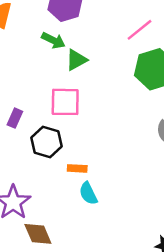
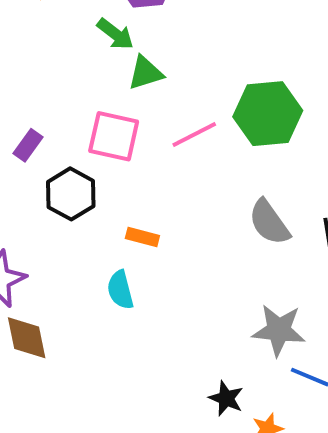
pink line: (139, 30) -> (194, 135), moved
orange rectangle: (77, 168) -> (142, 237), moved

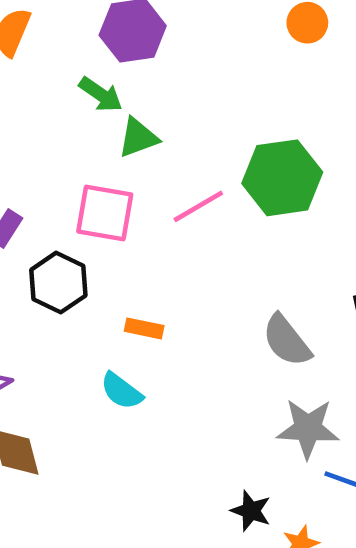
gray semicircle: (269, 222) -> (287, 341), moved
cyan semicircle: (120, 290) -> (122, 391), turned -36

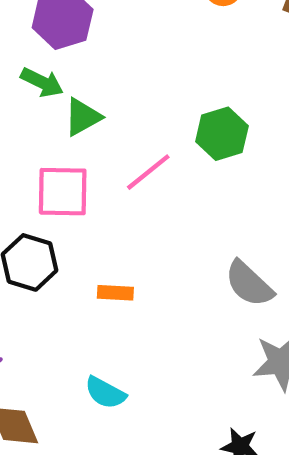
green hexagon: (282, 178) -> (222, 134), size x0.7
cyan semicircle: (122, 391) -> (105, 393), moved

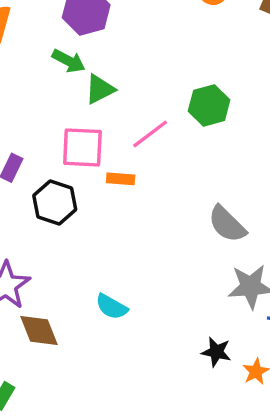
orange rectangle: (115, 293) -> (121, 179), moved

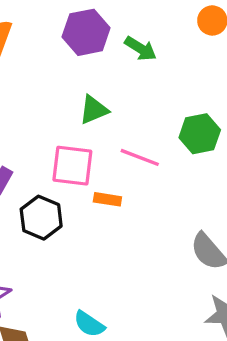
green arrow: (69, 61) -> (140, 49), moved
pink line: (150, 134) -> (140, 157), turned 54

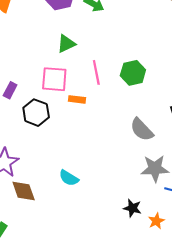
green hexagon: (200, 134) -> (133, 73), moved
pink line: (140, 157) -> (96, 72), turned 60

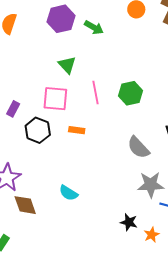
green triangle: (66, 44) -> (67, 65), turned -48
orange rectangle: (77, 99) -> (77, 130), moved

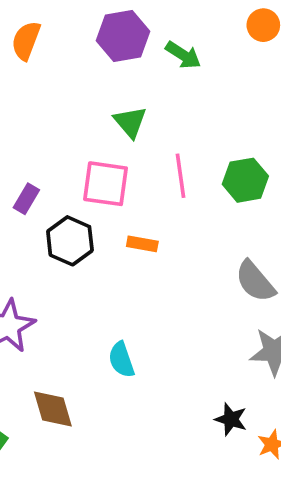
cyan semicircle: (68, 193) -> (121, 360), turned 36
brown diamond: (25, 205) -> (53, 409), moved

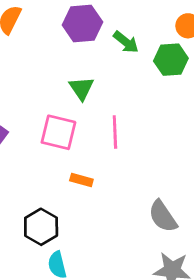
green hexagon: (245, 180) -> (171, 60), moved
black hexagon: (70, 241) -> (41, 227), moved

